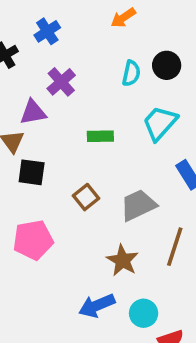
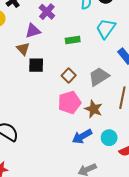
pink pentagon: (33, 240) -> (69, 103), moved

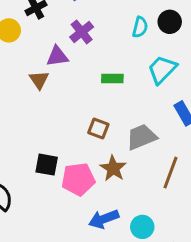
black square: (36, 65) -> (47, 165), moved
brown square: (69, 75) -> (98, 128), turned -32
pink pentagon: (69, 103) -> (78, 179), moved
brown star: (94, 109) -> (113, 168), moved

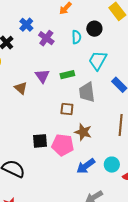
purple cross: (82, 32) -> (46, 38), moved
purple triangle: (57, 56) -> (42, 76), moved, turned -42
gray trapezoid: (141, 137) -> (87, 92), moved, turned -60
pink pentagon: (78, 179) -> (63, 145), turned 30

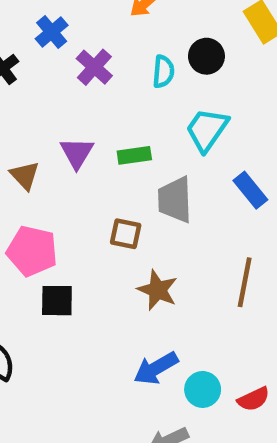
pink pentagon: (63, 145) -> (32, 251), moved
cyan circle: (112, 165) -> (203, 389), moved

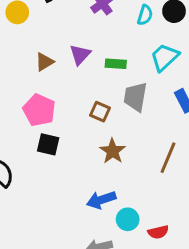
brown triangle: (25, 175) -> (44, 62), turned 30

